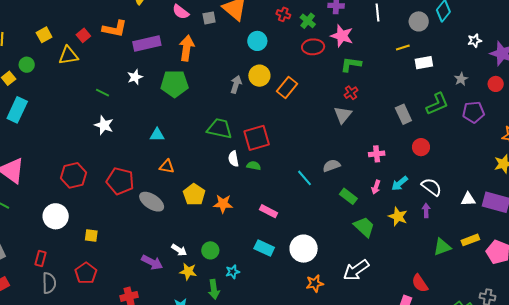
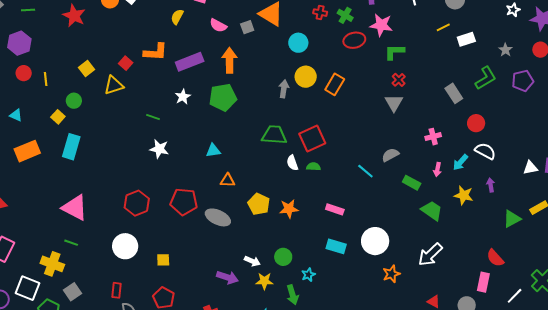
white semicircle: (431, 187) -> (485, 151), moved

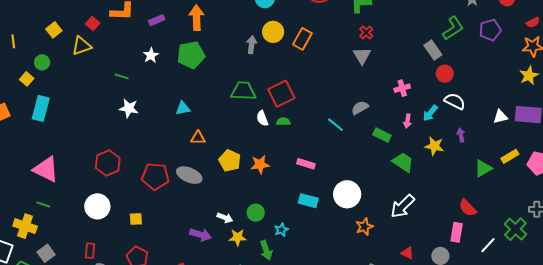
purple rectangle: (190, 62) -> (157, 20), size x0.6
gray rectangle: (454, 93) -> (433, 50), moved
red pentagon: (184, 202) -> (155, 176), moved

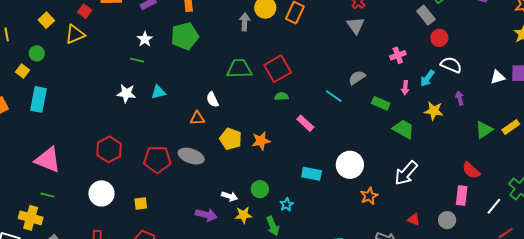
green line: (122, 76) -> (137, 60), moved
cyan triangle: (183, 108) -> (158, 92), moved
white semicircle: (262, 118) -> (212, 100), moved
yellow rectangle: (510, 156) -> (511, 127), moved
pink rectangle: (306, 164) -> (305, 123), moved, turned 30

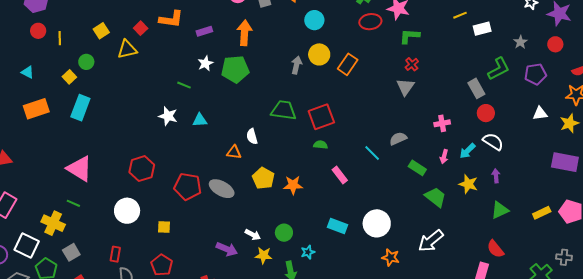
white star: (145, 39) -> (205, 63), moved
white triangle: (498, 77) -> (540, 113), moved
green triangle: (484, 130) -> (500, 210), moved
orange star: (369, 196) -> (391, 257), turned 30

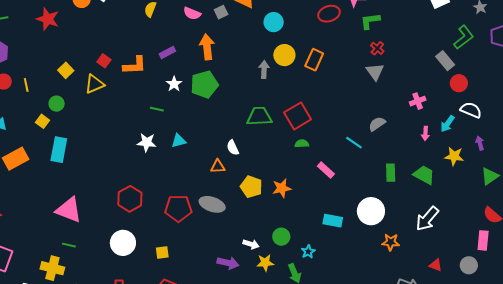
orange L-shape: (171, 19) -> (135, 65), moved
green rectangle: (417, 168) -> (391, 173), moved, turned 66

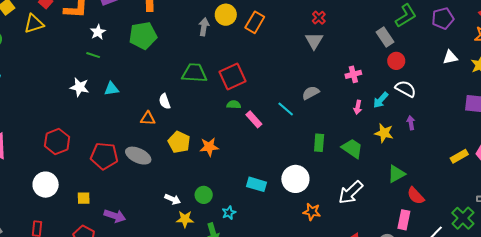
white star: (174, 84) -> (98, 32), moved
pink rectangle: (326, 170) -> (254, 119), moved
green triangle: (490, 176) -> (396, 174), moved
purple arrow: (228, 263) -> (115, 216), moved

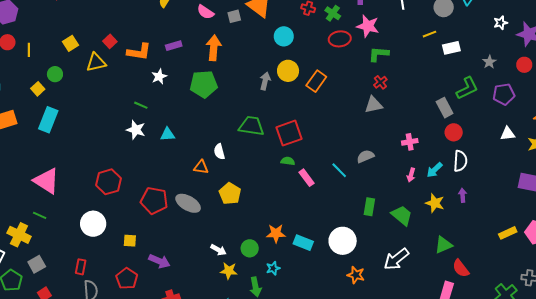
gray triangle: (314, 41) -> (374, 105), turned 42
green line: (93, 55) -> (141, 105), moved
white semicircle: (406, 89) -> (460, 161), turned 60
orange star: (209, 147) -> (276, 233), moved

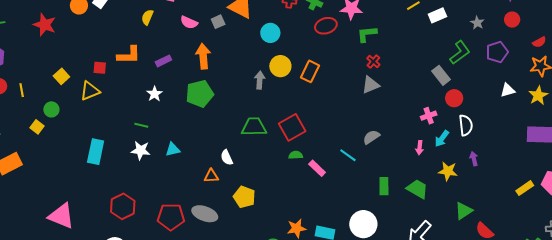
red square: (110, 41) -> (100, 68), turned -32
orange L-shape: (139, 52) -> (129, 55), moved
cyan rectangle: (48, 120) -> (96, 152), moved
pink cross: (410, 142) -> (429, 116), moved

